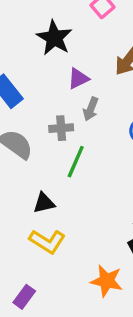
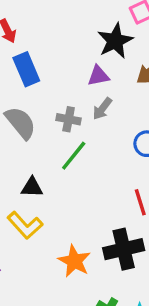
black star: (54, 38) -> (115, 41), moved
orange star: (107, 281) -> (74, 261), moved

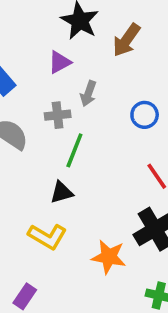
purple triangle: (98, 76) -> (59, 62), moved
black triangle: (32, 187) -> (62, 192), moved

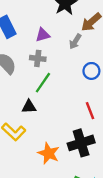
purple triangle: (59, 62) -> (43, 35), moved
gray arrow: (88, 94) -> (75, 42), moved

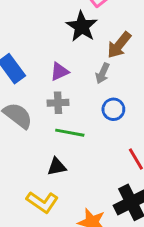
blue circle: (91, 71) -> (113, 109), moved
green line: (43, 83) -> (70, 133), turned 75

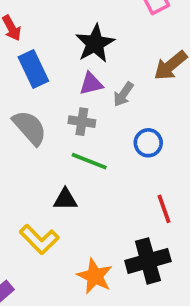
black star: (82, 26) -> (95, 43), moved
gray arrow: (103, 73) -> (123, 94), moved

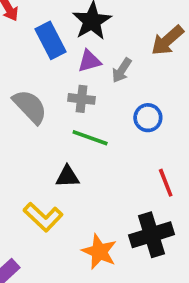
blue rectangle: (33, 69) -> (51, 40), moved

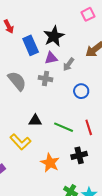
green line: (90, 138) -> (64, 127), moved
black cross: (151, 235) -> (79, 155), size x0.7

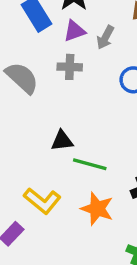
green line: (64, 127) -> (90, 164), moved
yellow L-shape: (20, 142) -> (42, 201), moved

